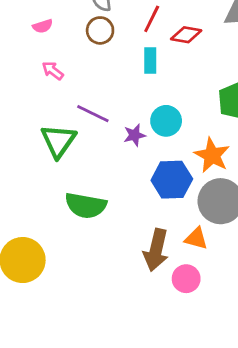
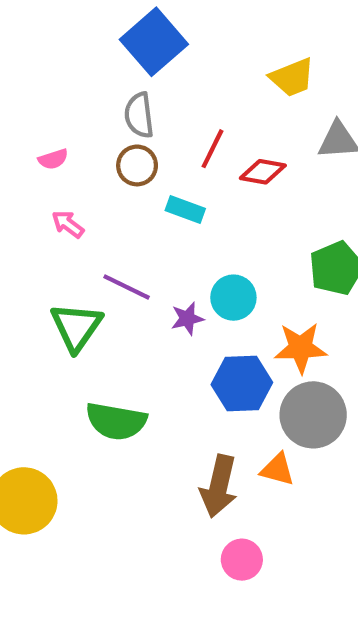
cyan rectangle: (150, 61) -> (185, 210), moved, turned -70
orange star: (212, 155) -> (301, 348), turned -30
pink circle: (186, 279) -> (242, 560), moved

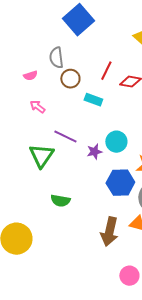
gray semicircle: (139, 115) -> (56, 58), moved
green semicircle: (116, 421) -> (60, 201), size x0.7
pink circle: (242, 560) -> (129, 276), moved

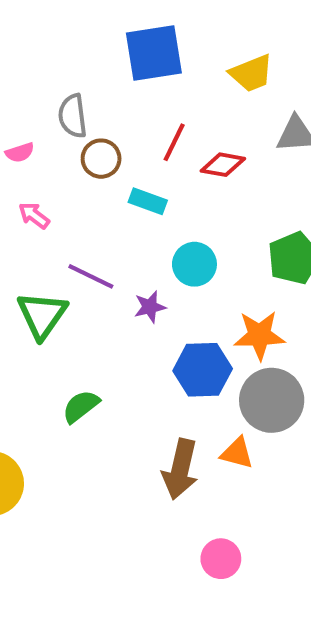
blue square: (78, 20) -> (154, 53), moved, turned 32
cyan circle: (116, 142) -> (194, 264), moved
green semicircle: (60, 201) -> (81, 406), turned 132

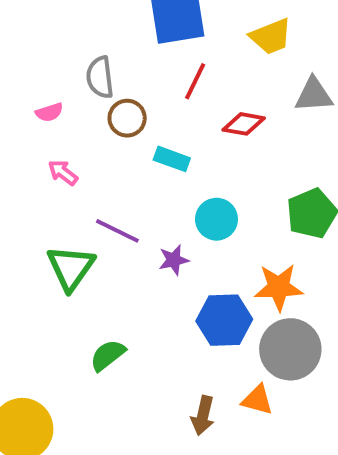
red line: (174, 142) -> (195, 81), moved
brown arrow: (180, 469) -> (203, 415), size x0.7

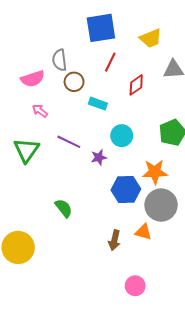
pink semicircle: (49, 112) -> (33, 79), size x1.6
red diamond: (244, 124) -> (136, 85), turned -45
green triangle: (71, 268) -> (26, 150), moved
green semicircle: (108, 355) -> (64, 208), turned 90

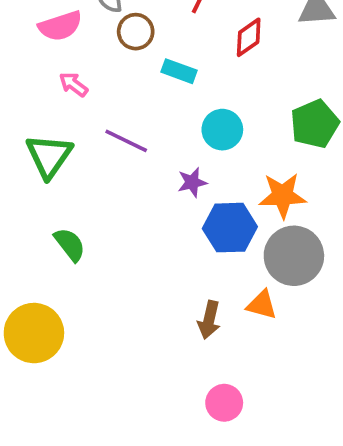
purple star: (99, 157) -> (192, 182), moved
green semicircle: (64, 208) -> (70, 244), moved
pink circle: (135, 286) -> (224, 403), moved

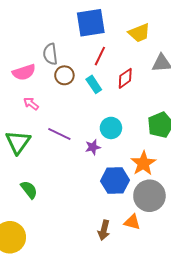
cyan rectangle: (179, 71) -> (94, 84), moved, turned 36
purple star: (192, 182) -> (93, 147), moved
orange star: (283, 196) -> (143, 163), turned -30

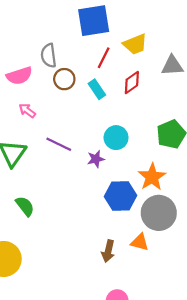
yellow trapezoid: (139, 33) -> (135, 44), moved

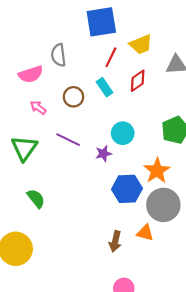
brown circle: (64, 79) -> (73, 97), moved

